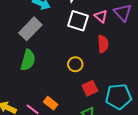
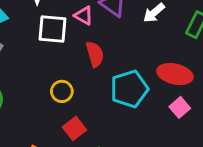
red square: (90, 88) -> (74, 128), moved
cyan pentagon: (119, 96) -> (129, 89), moved

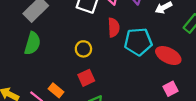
cyan pentagon: (129, 89) -> (138, 42), moved
pink square: (180, 107) -> (171, 89), moved

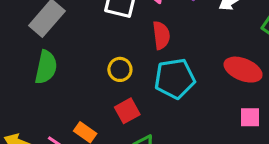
cyan pentagon: (138, 42) -> (175, 79), moved
pink square: (171, 89) -> (250, 117), turned 32

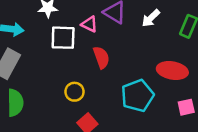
cyan pentagon: (175, 79) -> (137, 96), moved

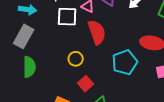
red semicircle: (101, 57) -> (97, 32), size x1.4

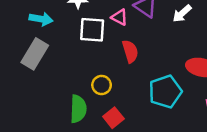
red semicircle: (97, 32) -> (130, 51), size x0.7
green semicircle: (29, 67) -> (78, 109), moved

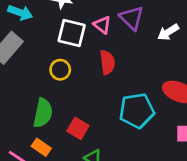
yellow circle: (102, 85) -> (60, 70), moved
red square: (113, 118) -> (78, 128), turned -30

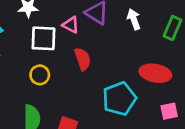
white arrow: (168, 32) -> (134, 19), turned 114

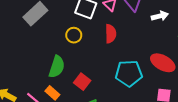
white arrow: (134, 19) -> (160, 16), turned 77

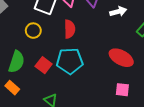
cyan pentagon: (129, 73) -> (70, 61), moved
red square: (82, 82) -> (44, 65), moved

